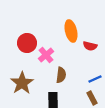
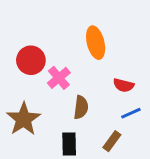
red semicircle: (90, 46) -> (124, 85), moved
brown rectangle: (92, 98) -> (112, 141), moved, turned 64

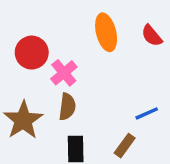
red semicircle: (124, 85) -> (152, 36), moved, turned 36
brown semicircle: (81, 107) -> (67, 107), moved

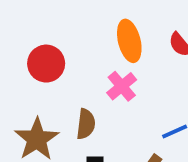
pink cross: (64, 73) -> (122, 86), moved

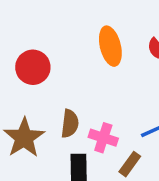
pink cross: (122, 86) -> (103, 138), moved, turned -32

